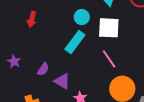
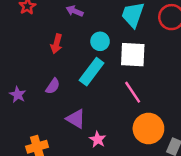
red arrow: (32, 19) -> (56, 44), moved
purple semicircle: (43, 69) -> (53, 86), moved

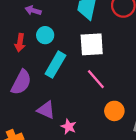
cyan circle: (100, 41) -> (45, 35), moved
purple semicircle: (53, 86) -> (21, 82), size x1.6
orange circle: (148, 129) -> (114, 111), size x0.7

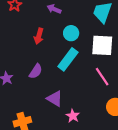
cyan circle: (45, 35) -> (71, 33), moved
purple semicircle: (21, 82) -> (36, 71), size x0.7

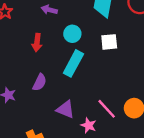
white square: (102, 45) -> (109, 42), size x0.7
pink line: (102, 77) -> (107, 109), moved

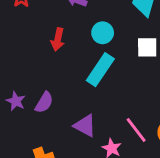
purple semicircle: (40, 82) -> (44, 102), moved

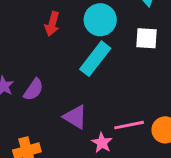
cyan circle: (103, 33) -> (100, 20), size x1.4
pink line: (136, 130) -> (129, 125), turned -68

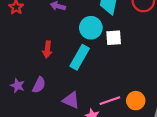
cyan circle: (100, 20) -> (91, 28), moved
red arrow: (52, 24) -> (47, 49), moved

